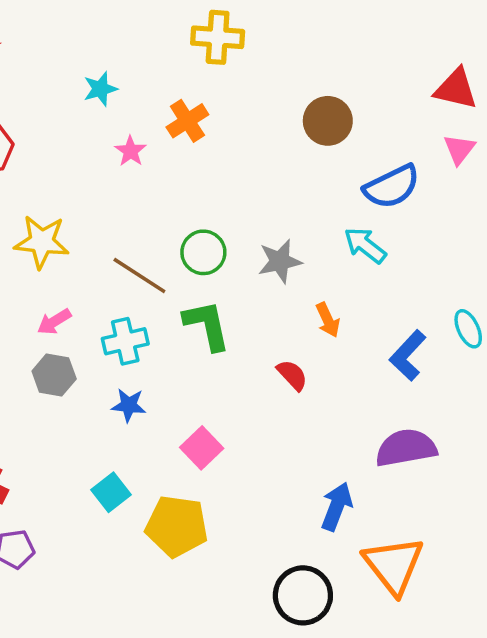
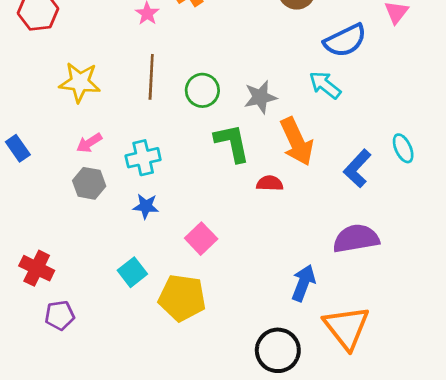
brown line: (139, 275) -> (151, 77), moved, turned 60
orange arrow: (328, 320) -> (297, 142), size x1.8
green L-shape: (207, 325) -> (232, 143), moved
red semicircle: (292, 375) -> (270, 183), turned -45

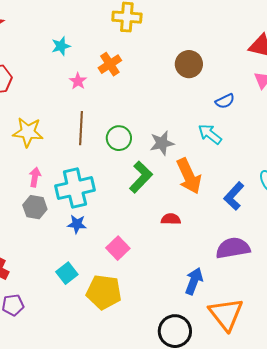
blue semicircle: (345, 41) -> (225, 101), size x0.6
pink arrow: (89, 143) -> (35, 177), turned 132
green L-shape: (232, 143) -> (141, 177), turned 56
cyan cross: (143, 158) -> (75, 188), size x1.5
red semicircle: (270, 183) -> (171, 219), moved

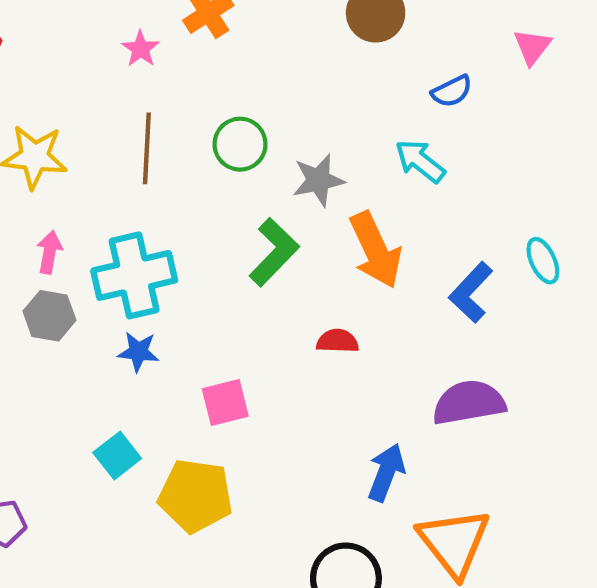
green circle: (119, 138) -> (240, 144), moved
pink square: (118, 248) -> (225, 403), turned 30

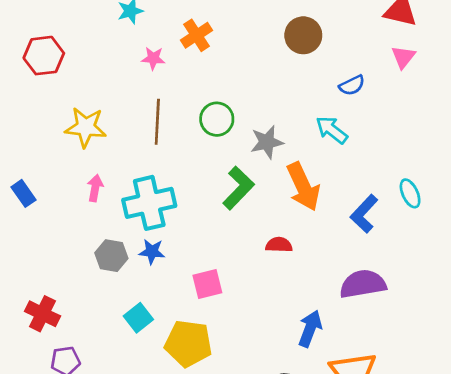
pink star: (140, 49) -> (153, 58), turned -30
gray hexagon: (49, 316) -> (111, 256), moved

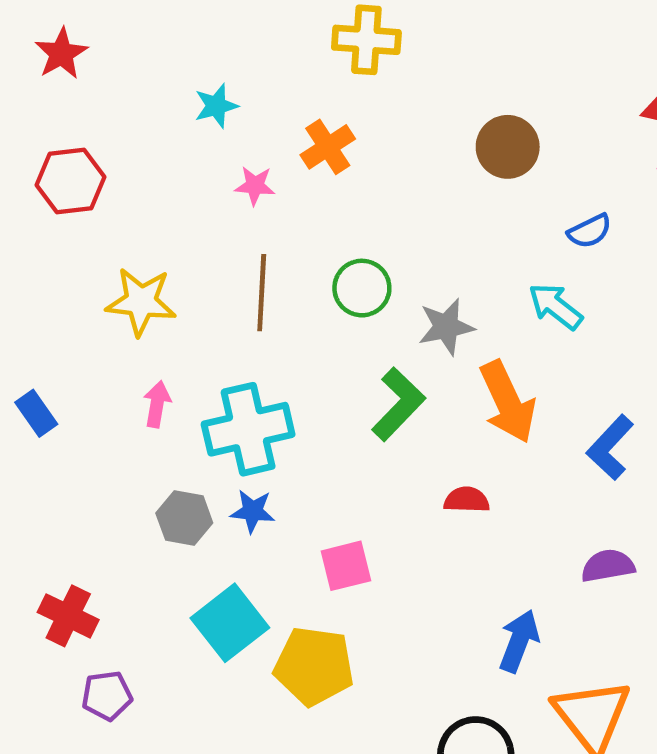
purple semicircle: (363, 284) -> (608, 566), size x0.7
cyan square: (138, 318) -> (230, 623), size x1.5

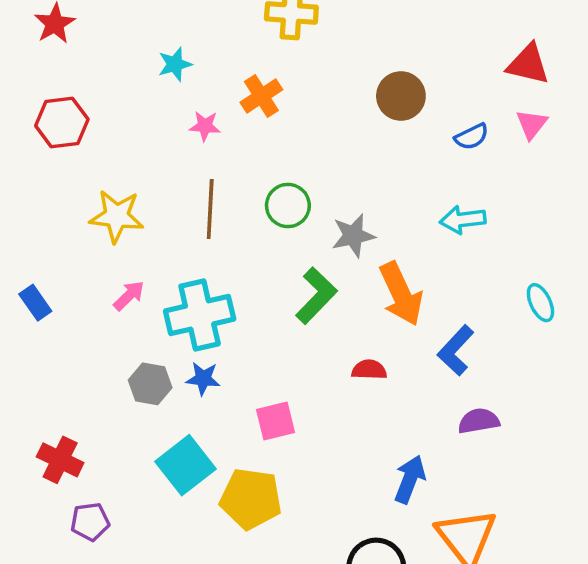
blue semicircle: (590, 231) -> (472, 137), moved
cyan arrow: (555, 306) -> (463, 220), moved, turned -45
pink arrow: (157, 404) -> (129, 296), turned 36
blue L-shape: (610, 447) -> (456, 350), moved

